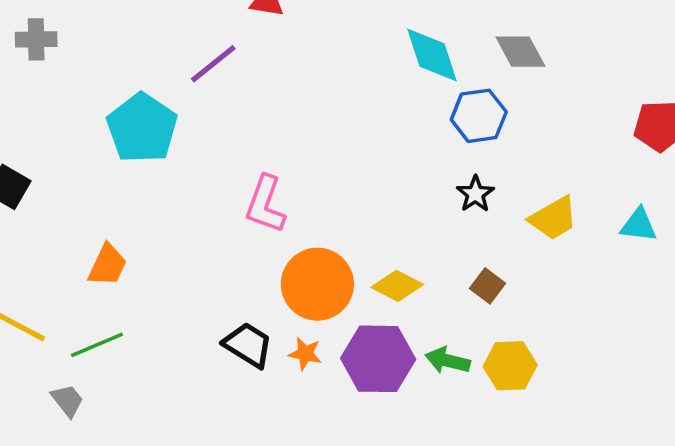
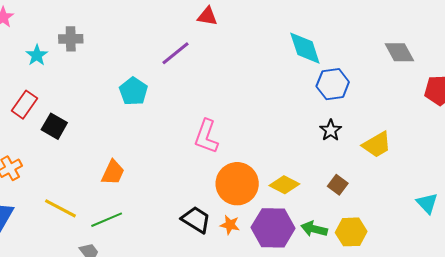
gray diamond: (520, 52) -> (399, 52), moved
cyan pentagon: (142, 128) -> (133, 91), size x0.7
cyan triangle: (639, 225) -> (427, 203), moved, turned 40

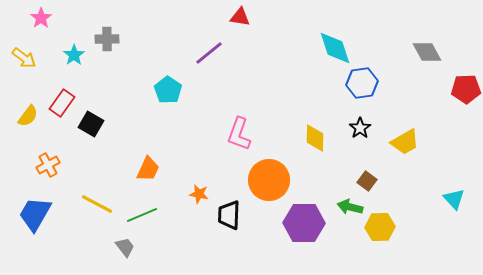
yellow diamond: (284, 185) -> (315, 138), moved, turned 64
black trapezoid: (196, 220) -> (229, 215), turned -120
orange star: (230, 225) -> (199, 194), moved
green arrow: (314, 229) -> (350, 207), moved

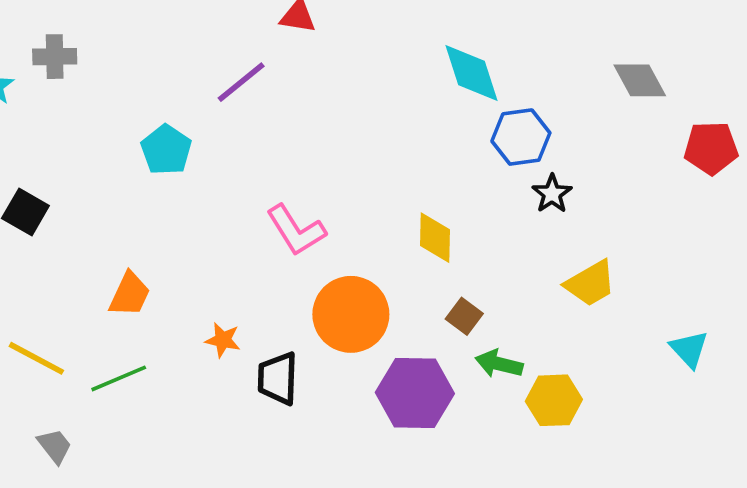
black star: (360, 128) -> (552, 194), moved
pink L-shape: (239, 134) -> (296, 230), turned -52
yellow trapezoid: (405, 142) -> (590, 283), moved
brown square: (367, 181) -> (464, 316), moved
gray trapezoid: (125, 247) -> (55, 446), moved

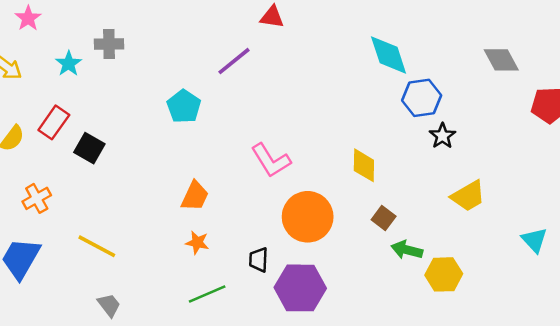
orange trapezoid: (130, 294) -> (195, 196), moved
orange star: (223, 340) -> (197, 243), moved
green line: (119, 378) -> (207, 294), moved
black trapezoid: (278, 378) -> (259, 260), size x0.7
purple hexagon: (415, 393) -> (300, 288), moved

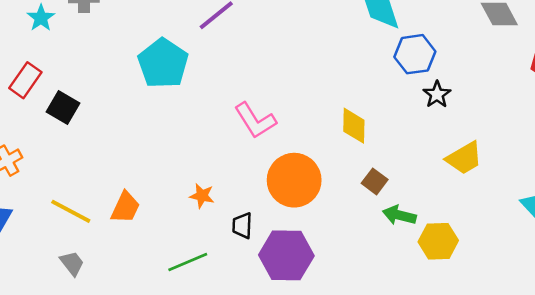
cyan pentagon: (184, 106) -> (163, 63), size x1.4
orange trapezoid: (195, 196) -> (125, 207), moved
orange star: (197, 243) -> (202, 196), moved
gray trapezoid: (109, 305) -> (72, 263), moved

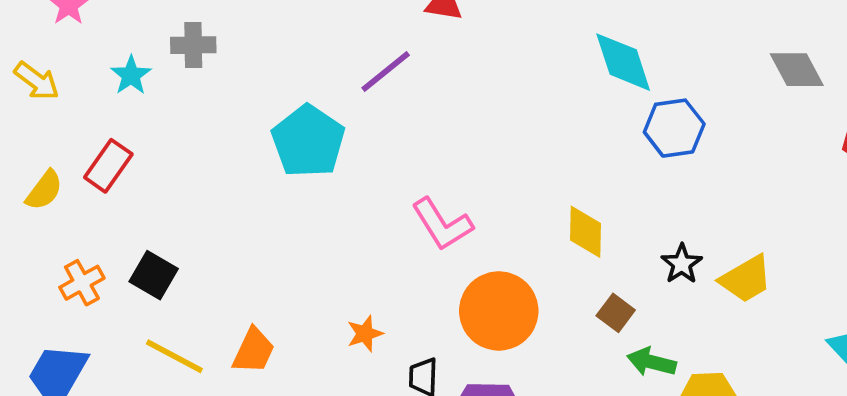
black star: (437, 94) -> (682, 264), moved
black square: (63, 107) -> (154, 275), moved
orange star: (202, 196) -> (365, 334), turned -30

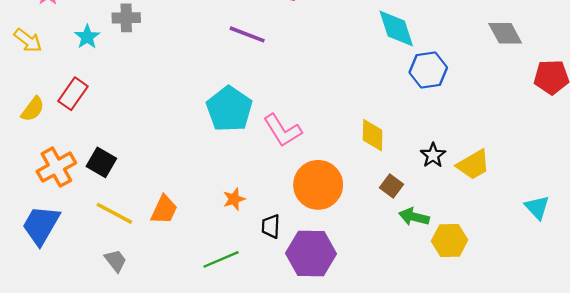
purple line: (386, 71) -> (247, 34), turned 60
cyan pentagon: (308, 141) -> (229, 109), moved
orange cross: (82, 283) -> (56, 167), size x1.4

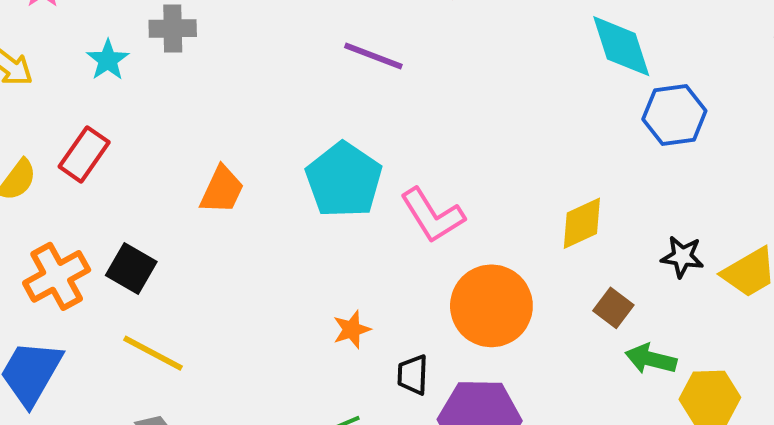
yellow diamond: (373, 135) -> (582, 223), turned 64
black star: (433, 155) -> (682, 257), turned -30
orange trapezoid: (164, 210) -> (222, 190), moved

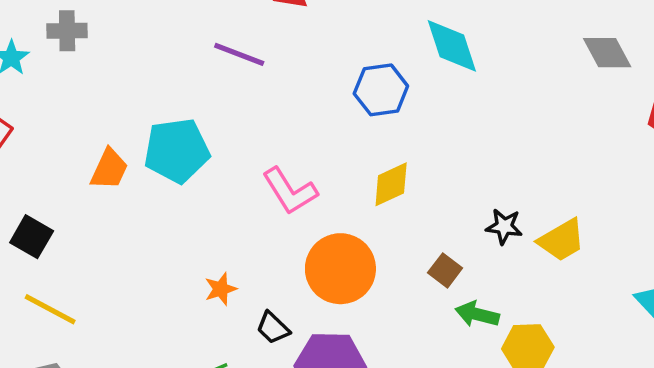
blue hexagon: (674, 115) -> (381, 90), moved
cyan pentagon: (344, 180) -> (177, 151), moved, turned 30
yellow diamond: (582, 223) -> (391, 184), moved
black trapezoid: (413, 375) -> (273, 328), turned -48

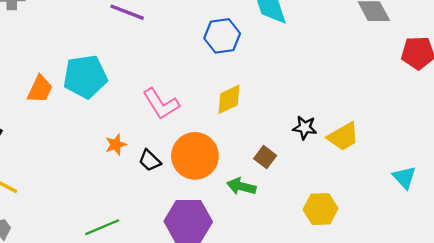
orange star: (221, 289) -> (116, 145), moved
green arrow: (477, 314) -> (241, 186), moved
black trapezoid: (273, 328) -> (150, 160), moved

